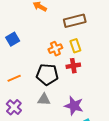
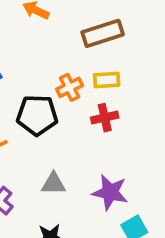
yellow rectangle: (75, 46) -> (107, 80), turned -72
black pentagon: (47, 74) -> (37, 115), moved

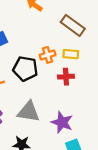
brown rectangle: (103, 33) -> (73, 25), turned 45
gray triangle: (53, 184) -> (29, 112), size x1.5

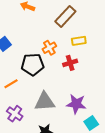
brown rectangle: (73, 25) -> (65, 16), turned -70
yellow rectangle: (71, 54) -> (79, 41), moved

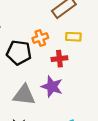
purple star: (76, 104) -> (52, 87), moved

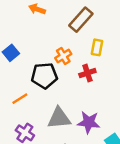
yellow rectangle: (73, 37) -> (97, 47), turned -70
purple star: (52, 87) -> (89, 122), moved

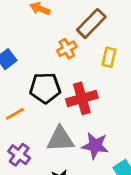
orange cross: (63, 56) -> (67, 49), moved
red cross: (87, 73) -> (82, 98), moved, size x1.5

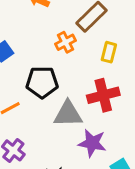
red cross: (82, 98) -> (103, 95), moved
gray triangle: (60, 139) -> (68, 114), moved

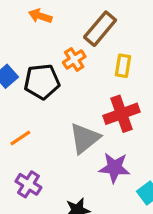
black pentagon: (42, 82) -> (42, 82), moved
gray triangle: (68, 114) -> (85, 138), turned -32

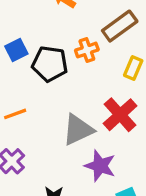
red cross: (122, 114) -> (120, 115), turned -36

